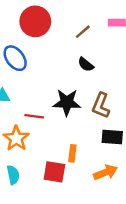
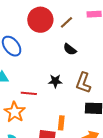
red circle: (35, 21) -> (40, 20), moved
black star: (67, 102) -> (55, 81), size x0.6

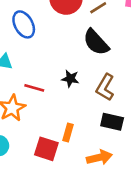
black semicircle: (70, 49) -> (96, 42), size x1.6

